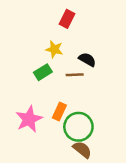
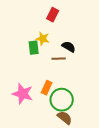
green rectangle: (43, 72) -> (34, 48), moved, turned -64
pink star: (29, 119) -> (23, 94), turned -30

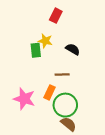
brown line: (59, 59) -> (62, 75), moved

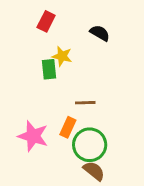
red rectangle: (56, 16) -> (46, 21), moved
black semicircle: (73, 49) -> (100, 33), moved

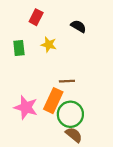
green rectangle: (49, 69) -> (19, 48), moved
orange rectangle: (68, 127) -> (53, 101), size x1.5

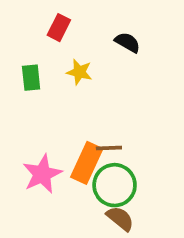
brown line: (67, 81) -> (109, 148), moved
pink star: (26, 107) -> (42, 174), turned 30

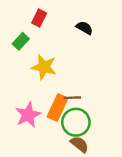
yellow star: (79, 72) -> (44, 67), moved, size x1.5
green rectangle: (31, 78) -> (21, 41), moved, turned 49

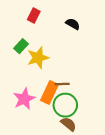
green rectangle: (21, 41) -> (21, 46), moved
yellow star: (44, 67) -> (38, 58), turned -30

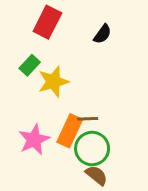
red rectangle: (34, 15) -> (47, 22), size x1.5
black semicircle: (73, 24) -> (102, 34), turned 96

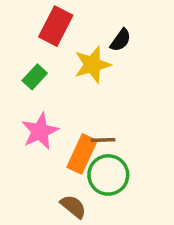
yellow star: (53, 82) -> (93, 65), moved
pink star: (34, 140) -> (40, 131), moved
brown semicircle: (97, 175) -> (73, 206), moved

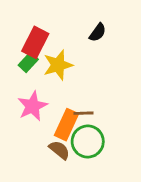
red rectangle: (56, 26) -> (35, 42), moved
yellow star: (93, 65) -> (58, 65), moved
brown semicircle: (73, 206) -> (59, 150), moved

